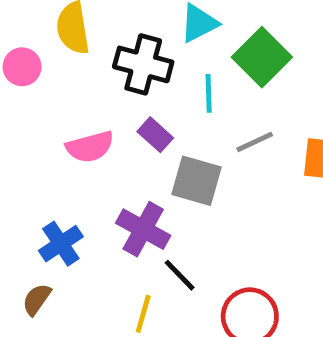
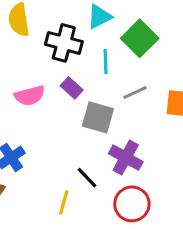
purple cross: (143, 229) -> (126, 158), moved

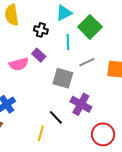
black cross: (64, 43) -> (41, 30), size x0.6
purple rectangle: (72, 88) -> (39, 55), moved
red circle: (132, 204) -> (103, 134), moved

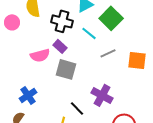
black cross: (41, 30) -> (62, 21), size x1.5
cyan line: (68, 42) -> (89, 33), turned -49
gray square: (63, 78) -> (66, 69), moved

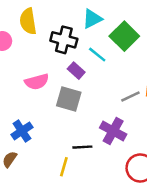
purple rectangle: (60, 46) -> (76, 71), moved
gray line: (108, 53) -> (130, 96), moved
black line: (77, 108) -> (82, 147), turned -49

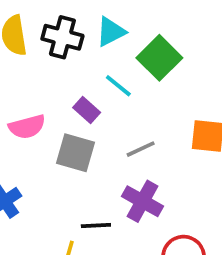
black cross: (64, 40) -> (62, 37), moved
gray line: (130, 96) -> (141, 149), moved

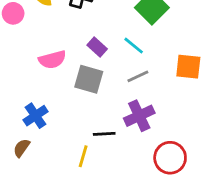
cyan line: (118, 86) -> (134, 46), moved
purple cross: (143, 201) -> (139, 116), turned 36

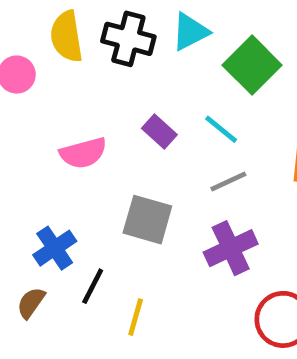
gray square: (89, 79) -> (147, 220), moved
black line: (104, 134) -> (93, 286), moved, turned -60

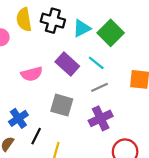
cyan triangle: (190, 32) -> (82, 28), moved
purple rectangle: (159, 132) -> (67, 64), size x1.5

